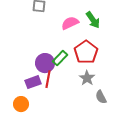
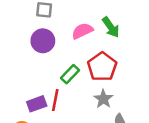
purple circle: (45, 63) -> (43, 41), moved

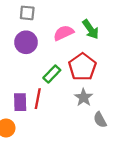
purple rectangle: (37, 104) -> (20, 102), turned -72

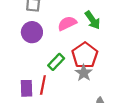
gray star: (84, 97) -> (84, 73), moved

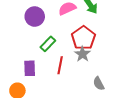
green rectangle: (56, 62) -> (48, 44), moved
red line: (43, 85) -> (60, 65), moved

